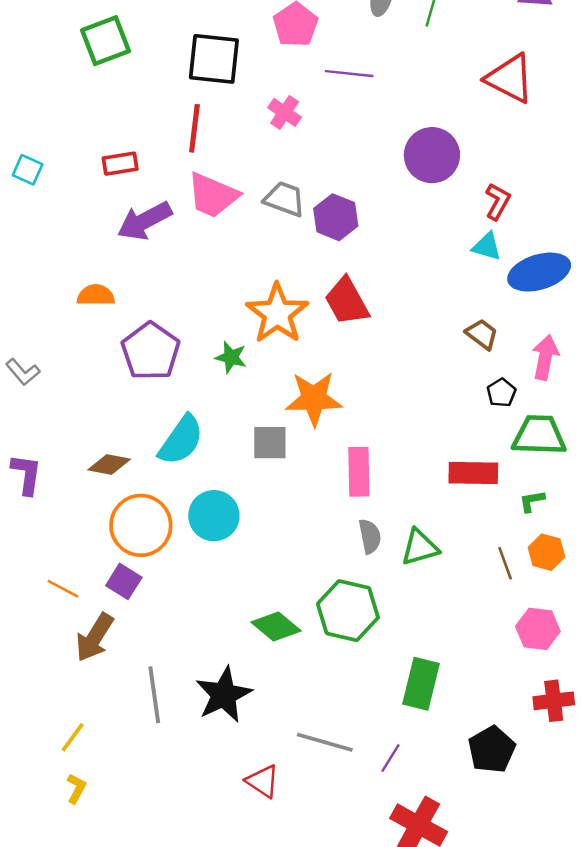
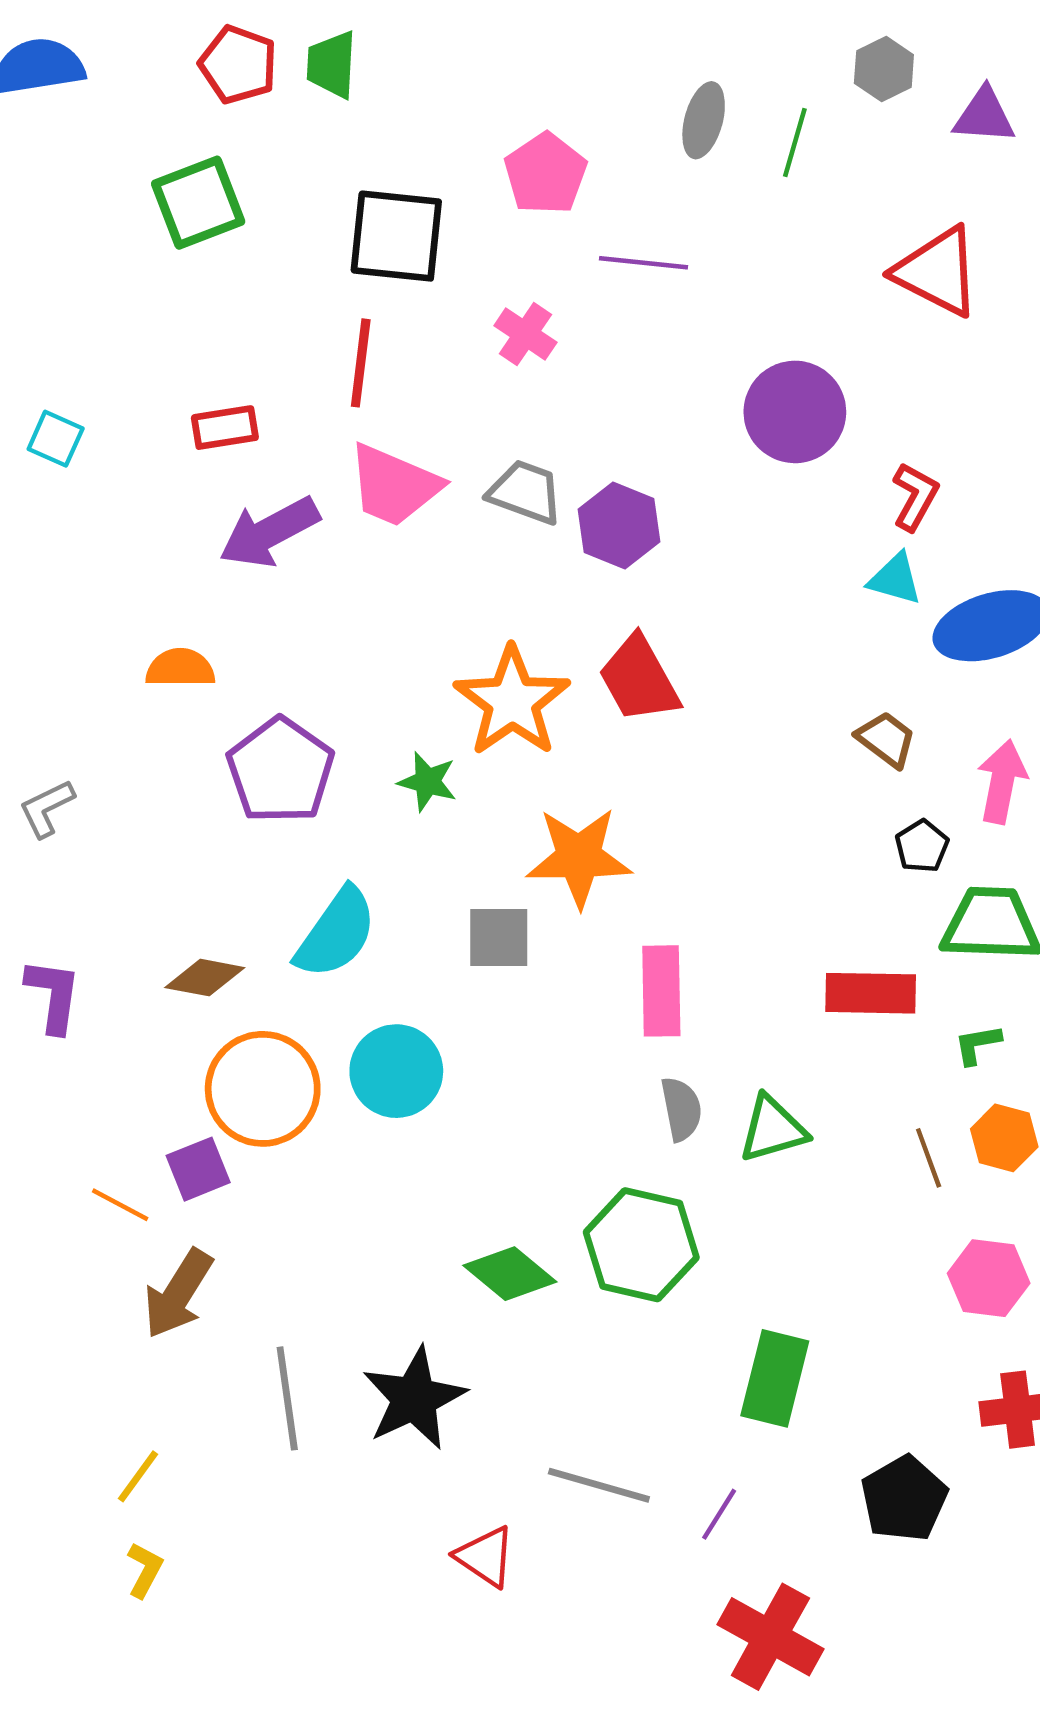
gray L-shape: (23, 372) -> (47, 808), turned 104
purple square: (124, 581) -> (198, 1169), moved, turned 36

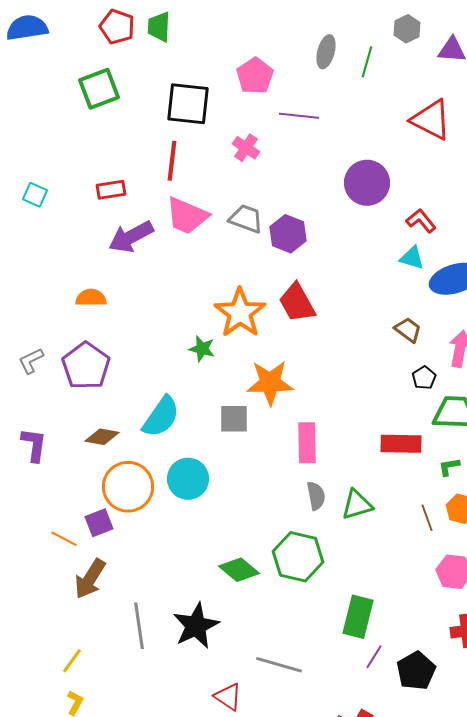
red L-shape: (915, 497) -> (421, 221), turned -68
purple pentagon: (281, 770) -> (86, 366), moved
purple line: (719, 1514) -> (374, 657), moved

